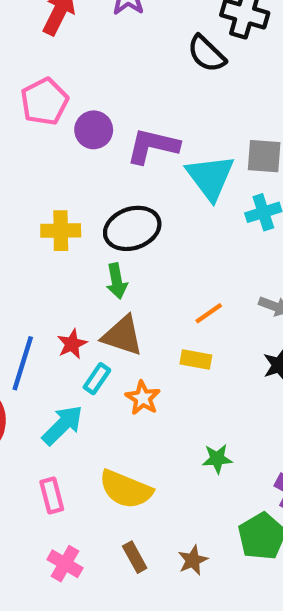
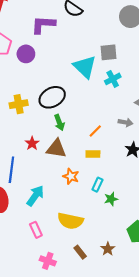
purple L-shape: (153, 146) -> (43, 25), moved
green arrow: (117, 281) -> (59, 123), moved
red star: (72, 344) -> (32, 143), moved
cyan rectangle: (97, 379) -> (97, 185), moved

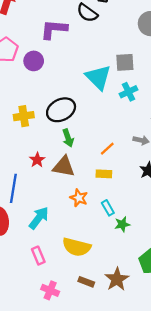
cyan rectangle: (97, 185) -> (108, 208), turned -56
brown star: (108, 249) -> (117, 279), size x1.5
brown rectangle: (80, 252) -> (86, 282), turned -32

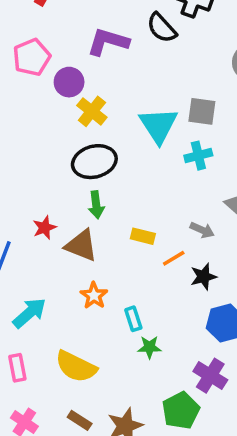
yellow cross: (24, 116) -> (92, 111), moved, turned 36
orange line: (107, 149) -> (174, 258), moved
yellow rectangle: (104, 174) -> (143, 236), moved

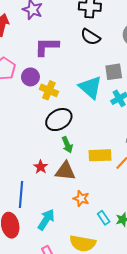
black semicircle: (162, 28) -> (90, 37), moved
yellow rectangle: (143, 236) -> (100, 155), size x1.5
cyan rectangle: (133, 319) -> (104, 218), moved

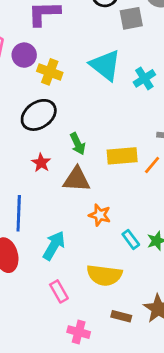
gray square: (114, 72) -> (131, 18), moved
black ellipse: (59, 120) -> (39, 115), moved
red star: (41, 167) -> (41, 163), moved

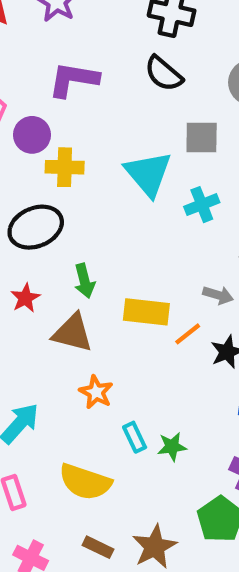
gray square: (131, 18) -> (202, 138), moved
yellow cross: (50, 72) -> (65, 167), turned -30

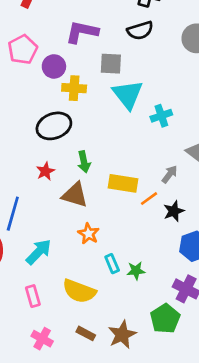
black semicircle: (164, 74) -> (140, 30), turned -60
gray square: (202, 138) -> (111, 64), moved
gray arrow: (218, 295) -> (170, 174), turned -72

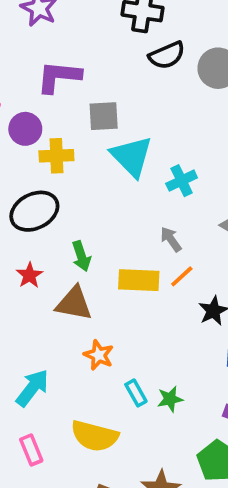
black semicircle: (140, 30) -> (167, 55), moved
gray arrow: (170, 174) -> (171, 239), moved, turned -66
orange line: (149, 199) -> (182, 276), moved

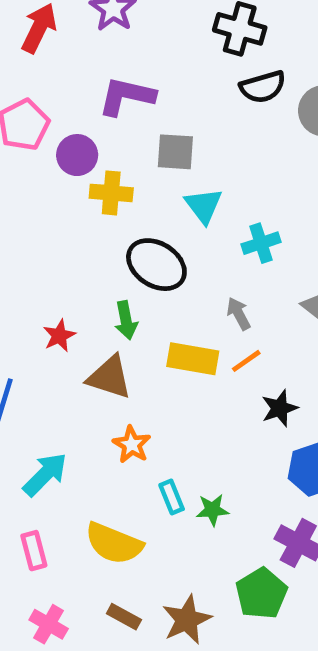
cyan triangle: (132, 156) -> (204, 206), size x0.7
black ellipse: (34, 211) -> (156, 265), moved, turned 51

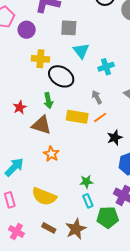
yellow cross: (111, 193) -> (40, 59), moved
cyan rectangle: (172, 497) -> (88, 201), moved
green pentagon: (261, 593) -> (108, 217), turned 30

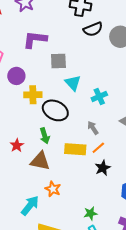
purple circle: (27, 30) -> (16, 76), moved
black star: (115, 138) -> (103, 168), moved
cyan arrow: (14, 167) -> (30, 205), moved

